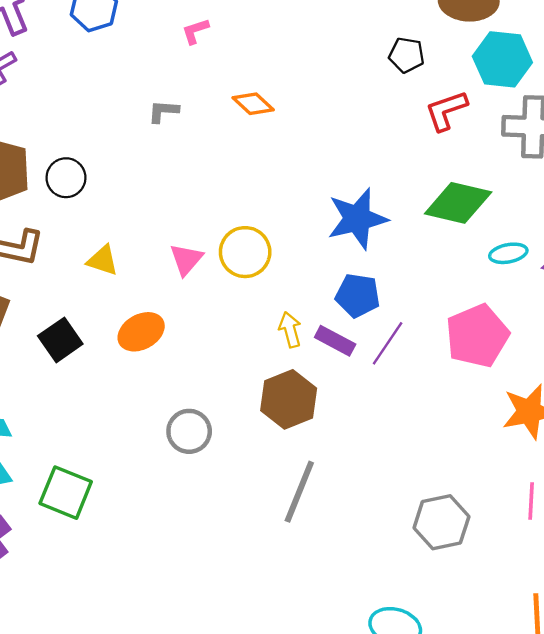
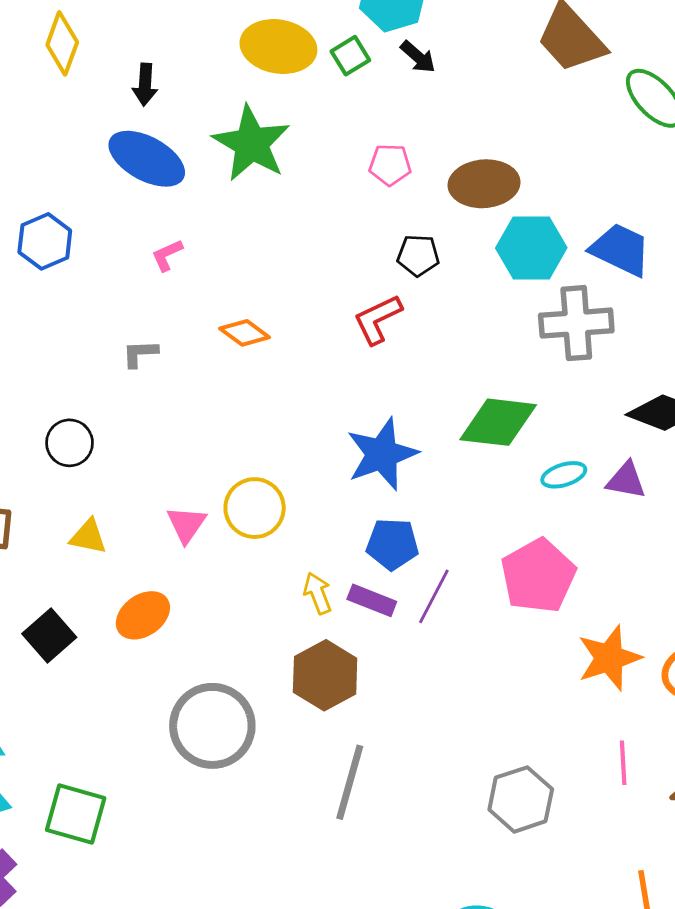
red L-shape: (446, 110) -> (378, 319), moved
black circle: (66, 178) -> (70, 443), moved
gray circle: (189, 431) -> (212, 726), size x1.6

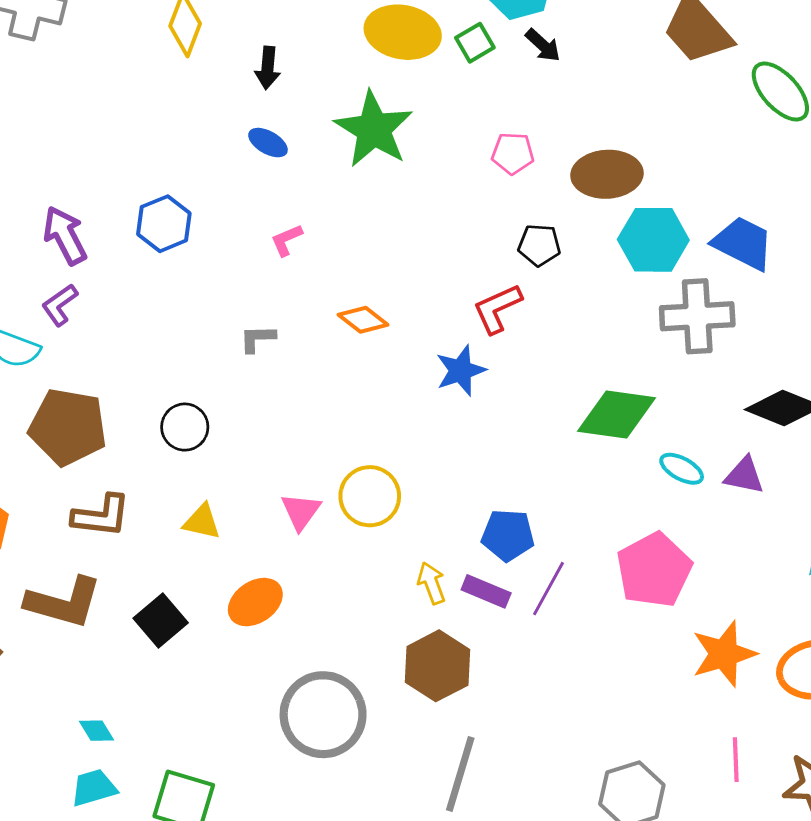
blue ellipse: (147, 159) -> (268, 143), size x0.5
blue star: (382, 454) -> (461, 371), moved, size x0.7
cyan ellipse: (564, 475) -> (682, 469), turned 45

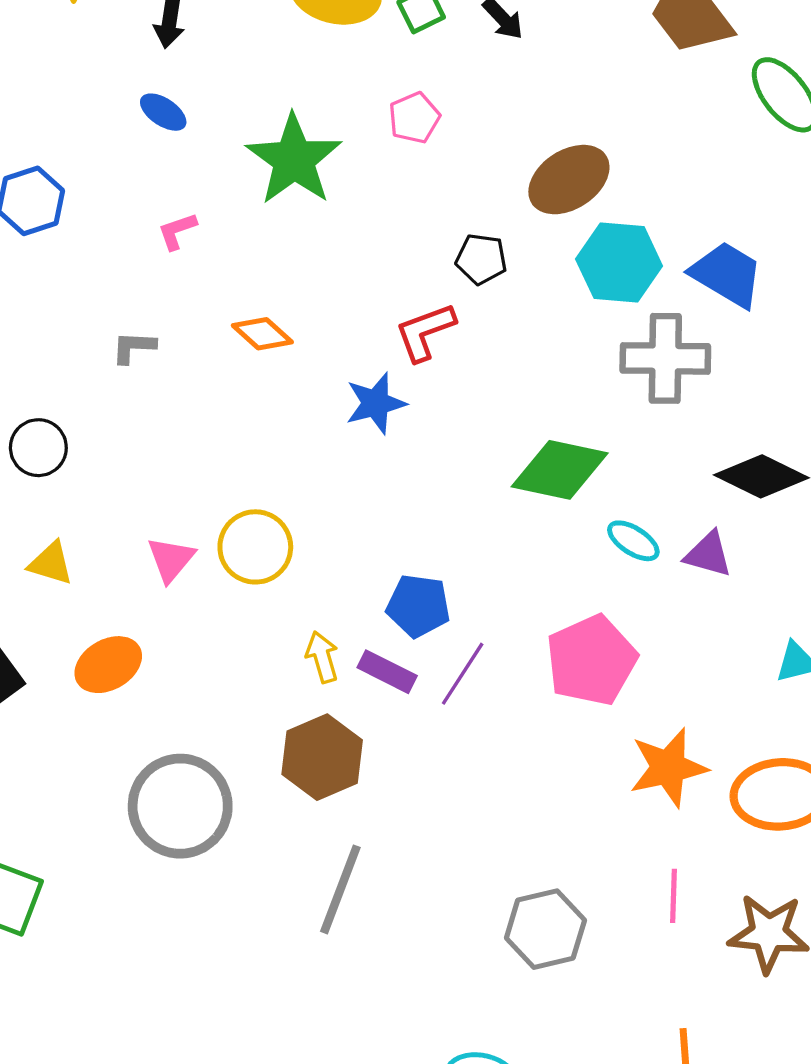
green star: (374, 129) -> (294, 160), moved
pink pentagon: (513, 153) -> (414, 118), moved, turned -30
brown ellipse: (607, 174) -> (569, 180), turned -34

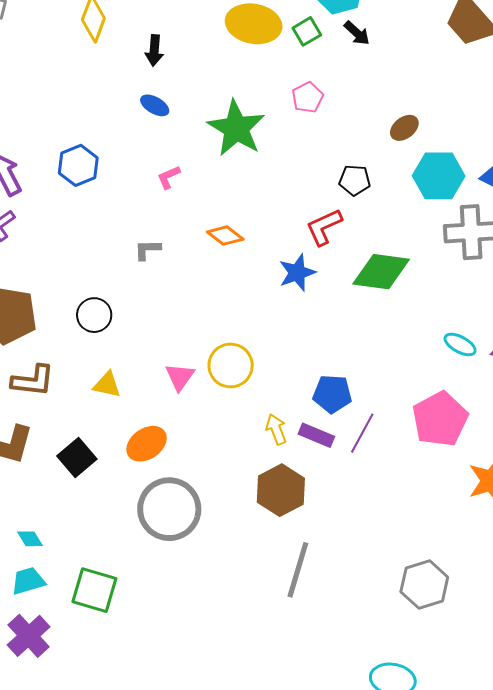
brown ellipse: (569, 180) -> (404, 128), size x0.6
green diamond: (560, 470) -> (381, 272), moved
gray circle: (180, 806) -> (169, 509), moved

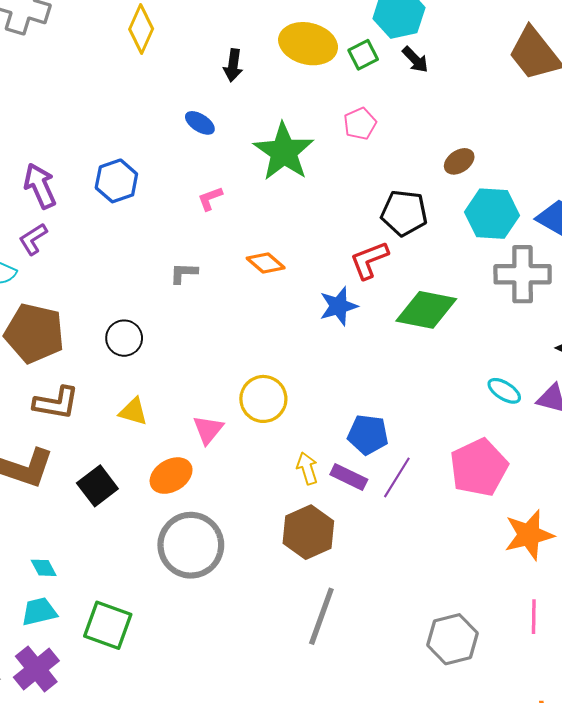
black arrow: (154, 50) -> (233, 65), moved
black pentagon: (355, 180) -> (404, 213), size x1.4
pink triangle: (180, 377) -> (208, 430), moved

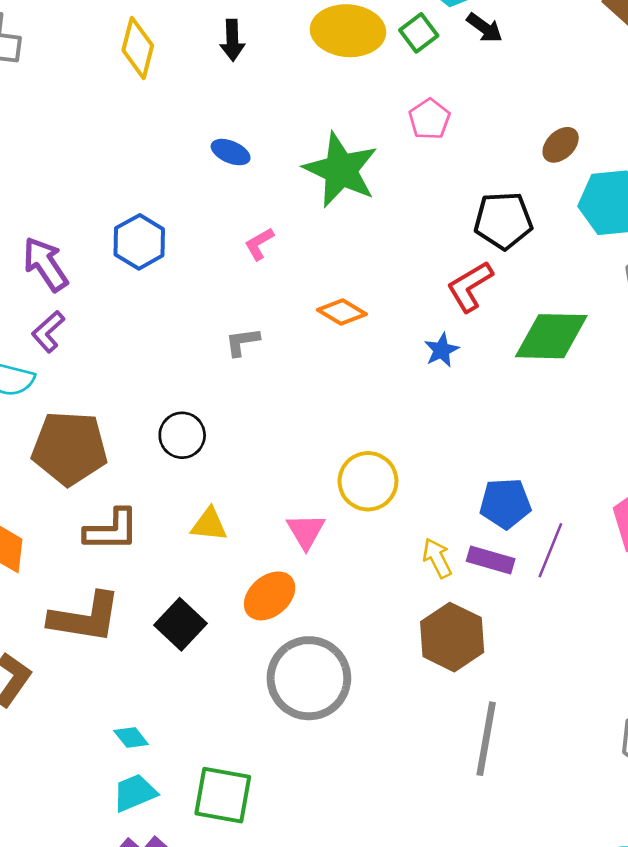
black arrow: (233, 65) -> (232, 40), moved
blue star: (338, 306) -> (442, 350), size x0.7

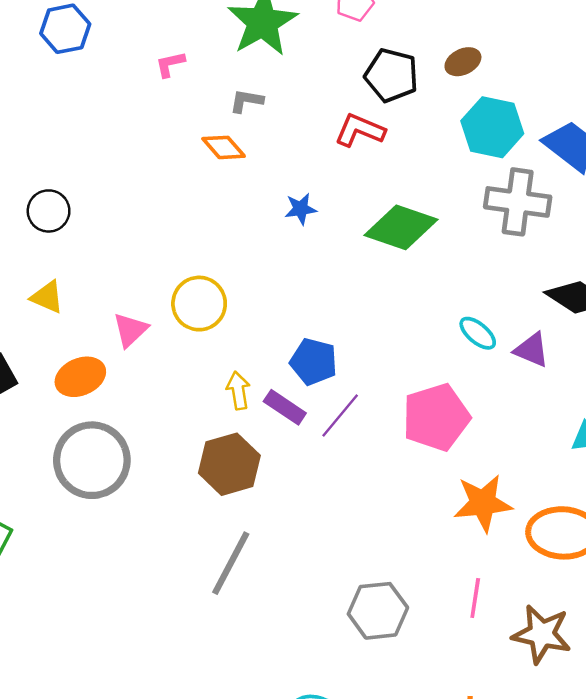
black pentagon: (503, 221) -> (391, 75), moved
red L-shape: (470, 286) -> (360, 130), moved, turned 36
gray L-shape: (242, 342) -> (246, 101), moved

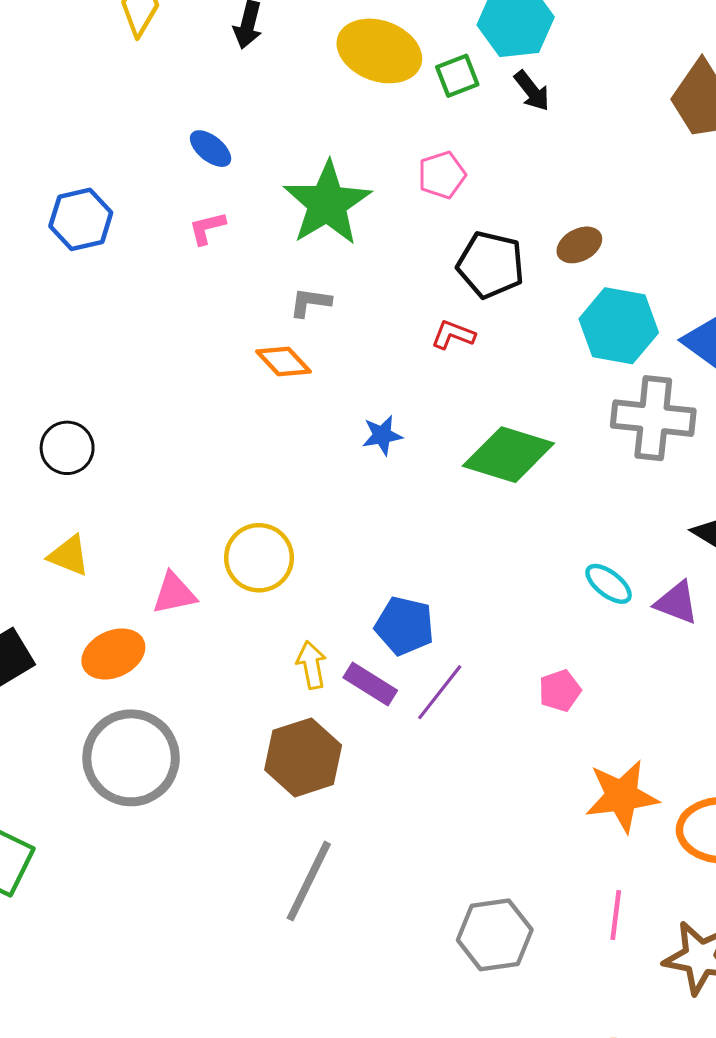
pink L-shape: (170, 64) -> (207, 228), moved
red L-shape: (360, 130) -> (453, 335), size x0.7
pink triangle: (130, 330) -> (174, 593), turned 33
pink pentagon: (436, 417) -> (560, 691), size x0.5

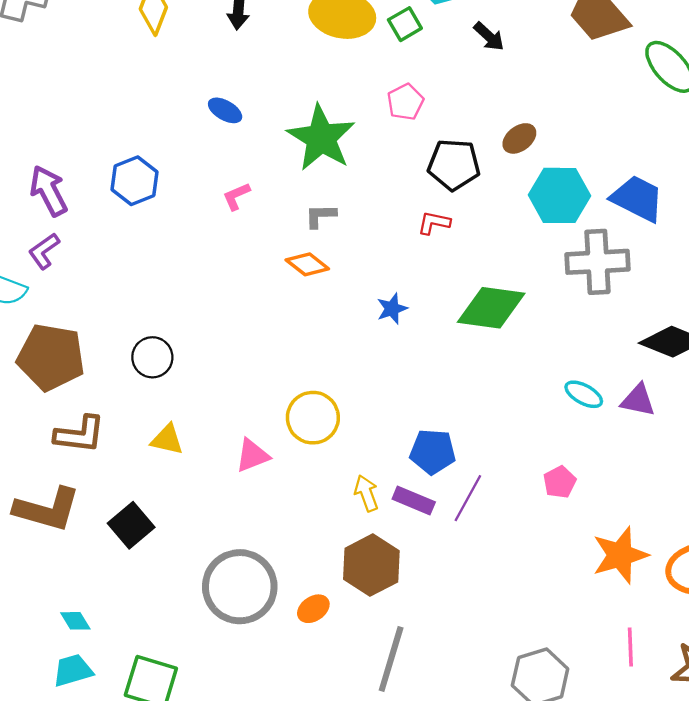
black arrow: (532, 91) -> (489, 36), moved
pink L-shape: (207, 228) -> (236, 196), moved
orange ellipse: (113, 654) -> (313, 609), moved, size x0.7

